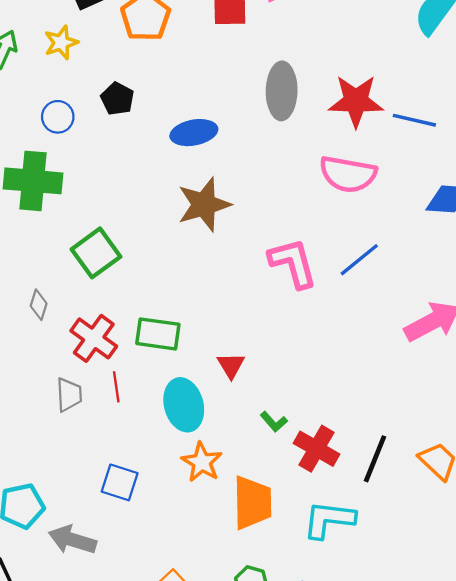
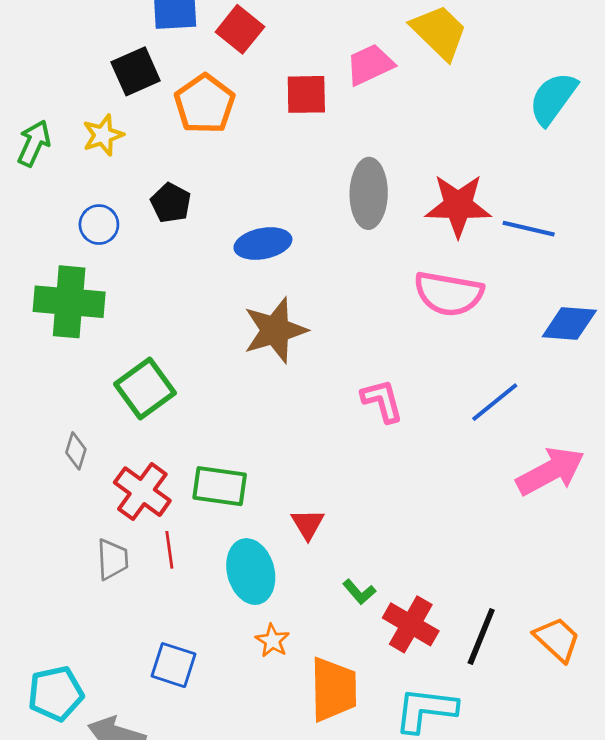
blue line: (359, 260) -> (495, 402), moved
pink L-shape: (293, 263) -> (382, 401), size x0.7
orange star: (202, 462) -> (272, 641), size x0.7

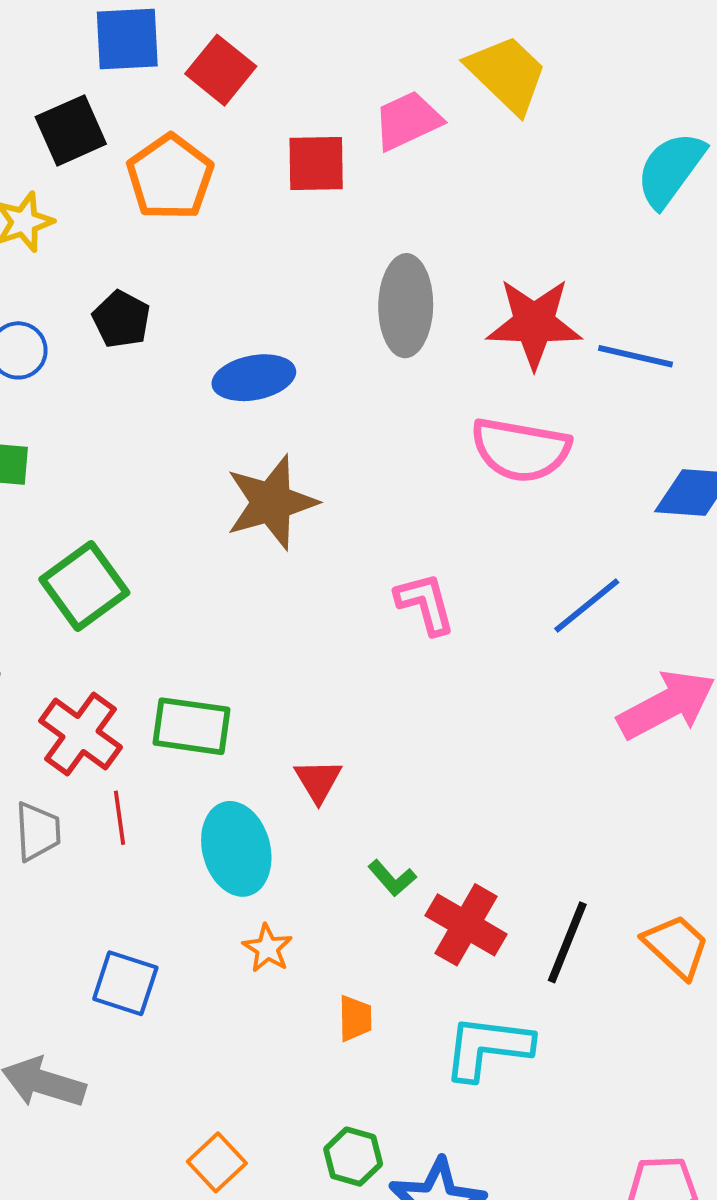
orange trapezoid: (333, 689) -> (355, 1018), size x0.5

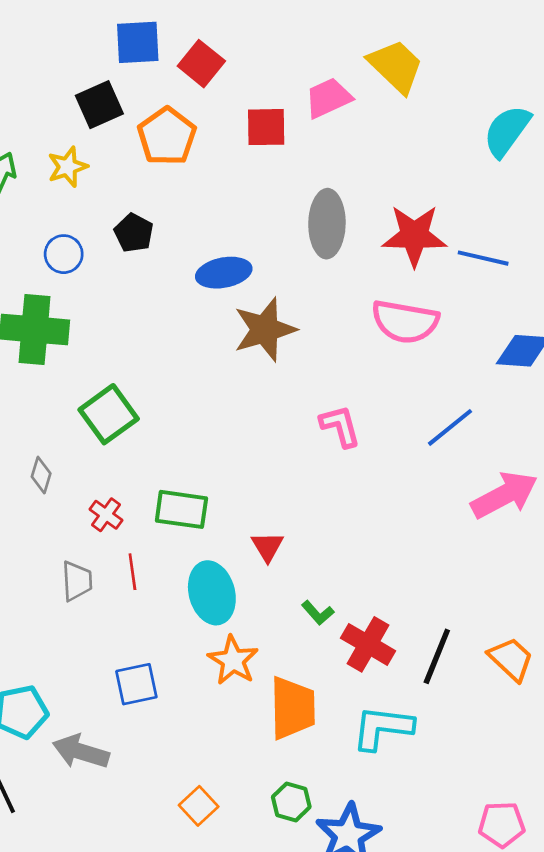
brown star: (271, 502) -> (265, 330), moved
red cross: (81, 734) -> (106, 515), size x0.6
orange star: (267, 948) -> (233, 660), size x1.5
blue square: (125, 983) -> (136, 684), turned -30
orange trapezoid: (355, 1018) -> (293, 708), size x2.0

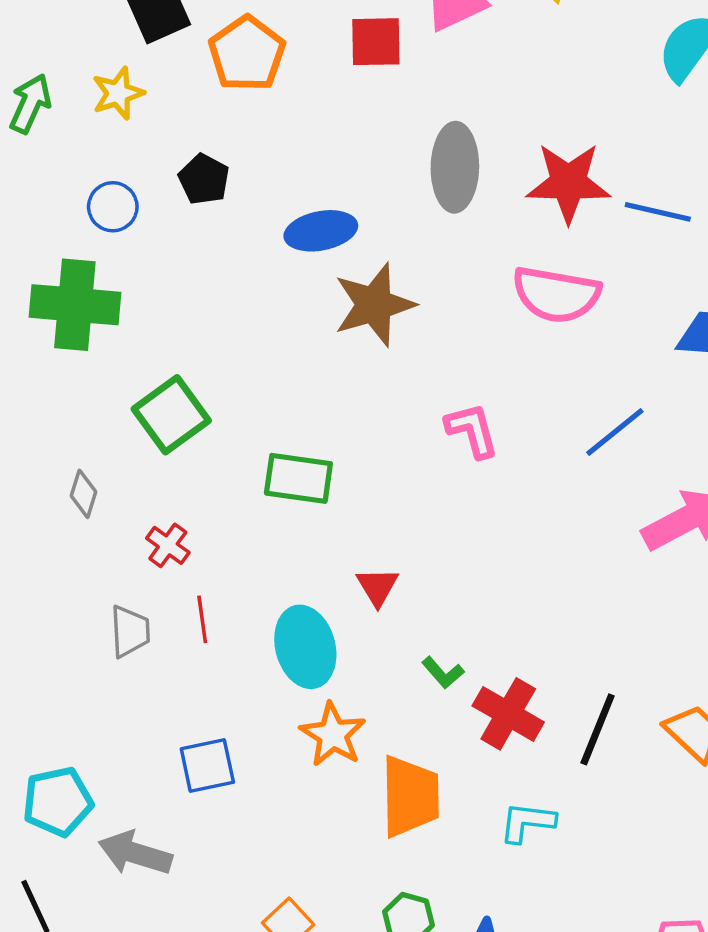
green rectangle: (181, 509) -> (298, 478), moved
cyan L-shape: (383, 728) -> (527, 822), size x0.7

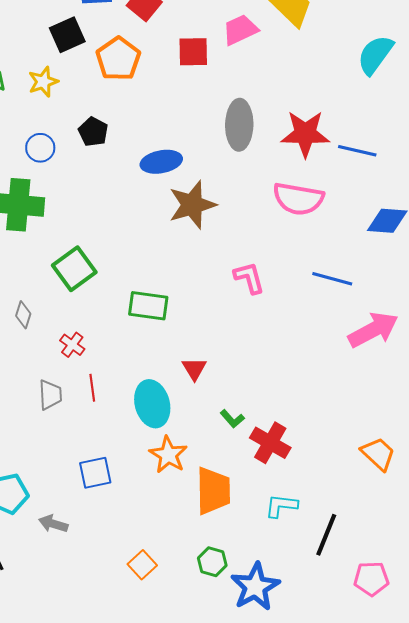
blue line: (615, 432) -> (332, 279), turned 54
black line: (598, 729) -> (326, 535), moved
gray arrow: (135, 853) -> (53, 524), size x0.7

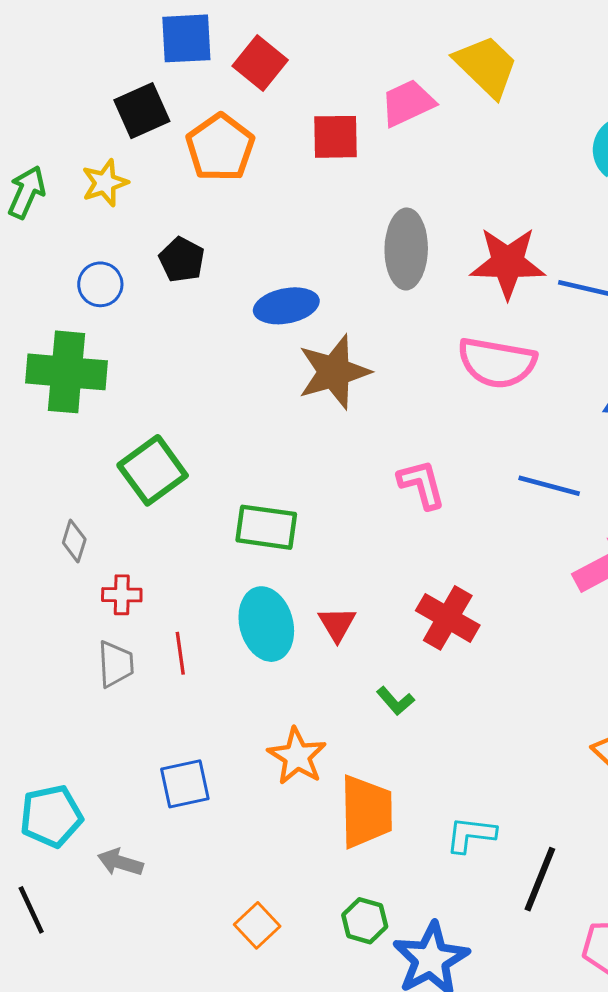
red cross: (72, 345) -> (122, 595), moved, turned -35
cyan ellipse: (152, 404) -> (266, 624), moved
red cross: (270, 443) -> (448, 618), moved

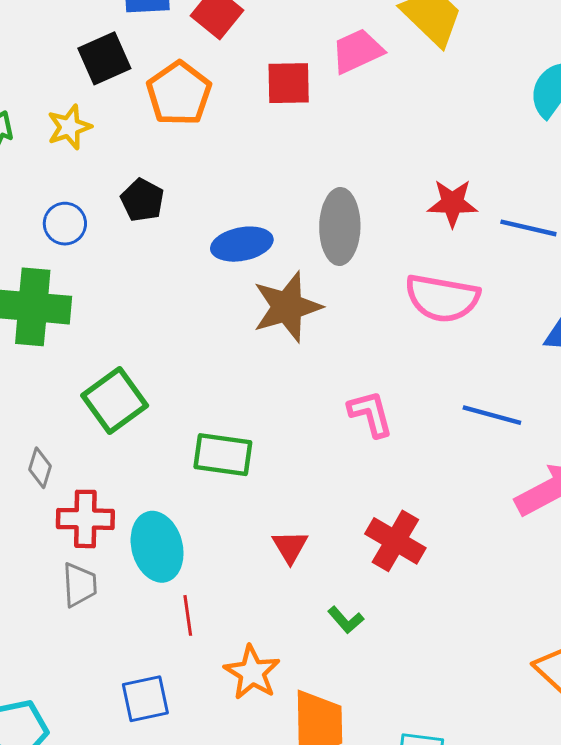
gray ellipse: (406, 249) -> (340, 226), moved
red star: (508, 263) -> (452, 203), size x0.7
red cross: (122, 595) -> (85, 519), size x1.5
cyan ellipse: (266, 624) -> (157, 547), moved
red line: (180, 653) -> (188, 615), moved

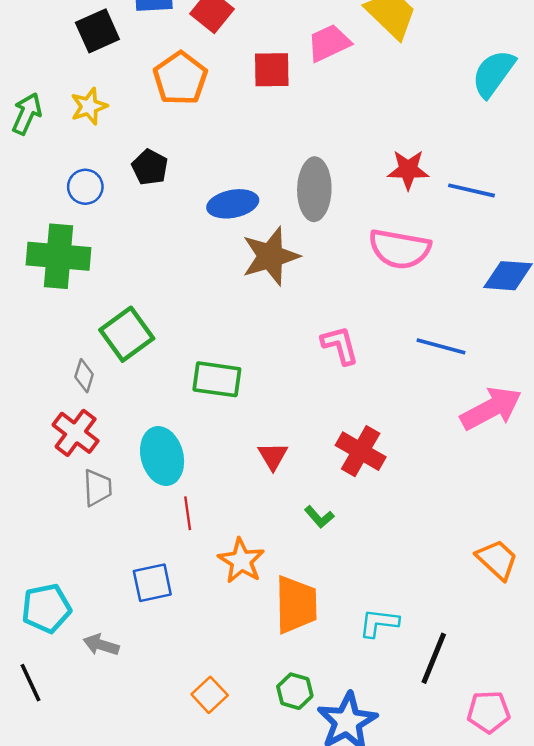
black square: (104, 58) -> (97, 31), moved
gray diamond: (40, 468) -> (84, 376), moved
red cross: (85, 519) -> (76, 433), moved, turned 36

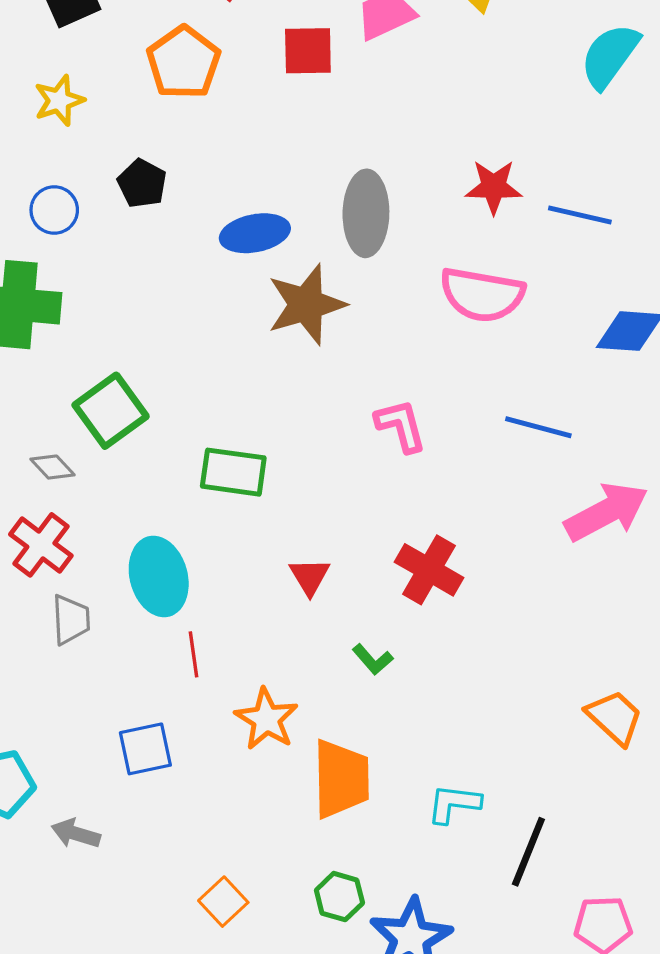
gray diamond: (84, 376) -> (53, 467), turned -60

